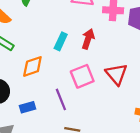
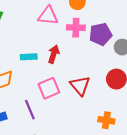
cyan rectangle: (61, 41) -> (29, 57), turned 63

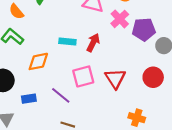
pink cross: (76, 28) -> (120, 19), turned 36
purple line: (30, 110) -> (61, 95), turned -36

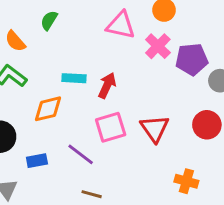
cyan rectangle: (67, 42) -> (74, 78), moved
red arrow: (93, 43) -> (107, 85), moved

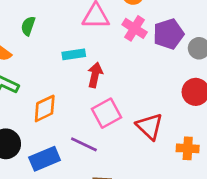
cyan rectangle: (74, 78) -> (74, 54), moved
red triangle: (155, 128) -> (150, 126), moved
blue rectangle: (37, 161) -> (45, 159), size x1.5

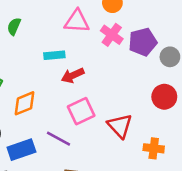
red arrow: (95, 75) -> (73, 75), turned -130

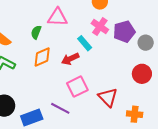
pink triangle: (77, 21) -> (57, 17), moved
green semicircle: (14, 26) -> (36, 32), moved
cyan rectangle: (54, 55) -> (85, 43), moved, turned 56
orange diamond: (24, 103) -> (42, 57), moved

